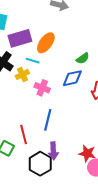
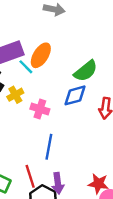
green semicircle: (83, 58) -> (86, 71), size x1.5
cyan line: (33, 61) -> (26, 67), moved, turned 32
red line: (24, 135) -> (30, 176), moved

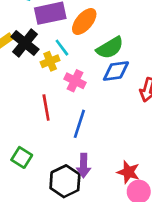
cyan line: (26, 67) -> (62, 48), moved
green semicircle: (86, 71) -> (110, 48), moved
red line: (30, 176) -> (46, 108), moved

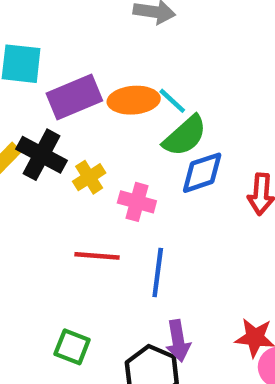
orange ellipse: (84, 22) -> (134, 100), turned 56
cyan line: (62, 48) -> (172, 101), moved
red line: (46, 108) -> (97, 256), turned -65

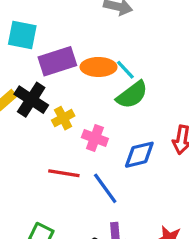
blue diamond: (202, 173) -> (139, 155), moved
blue line: (158, 272) -> (105, 188), turned -48

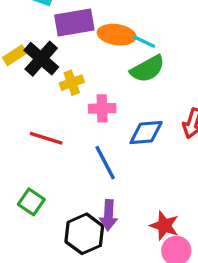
cyan line: (125, 70) -> (144, 42), turned -30
pink cross: (95, 138) -> (102, 108), turned -30
red line: (64, 173) -> (46, 138), moved

